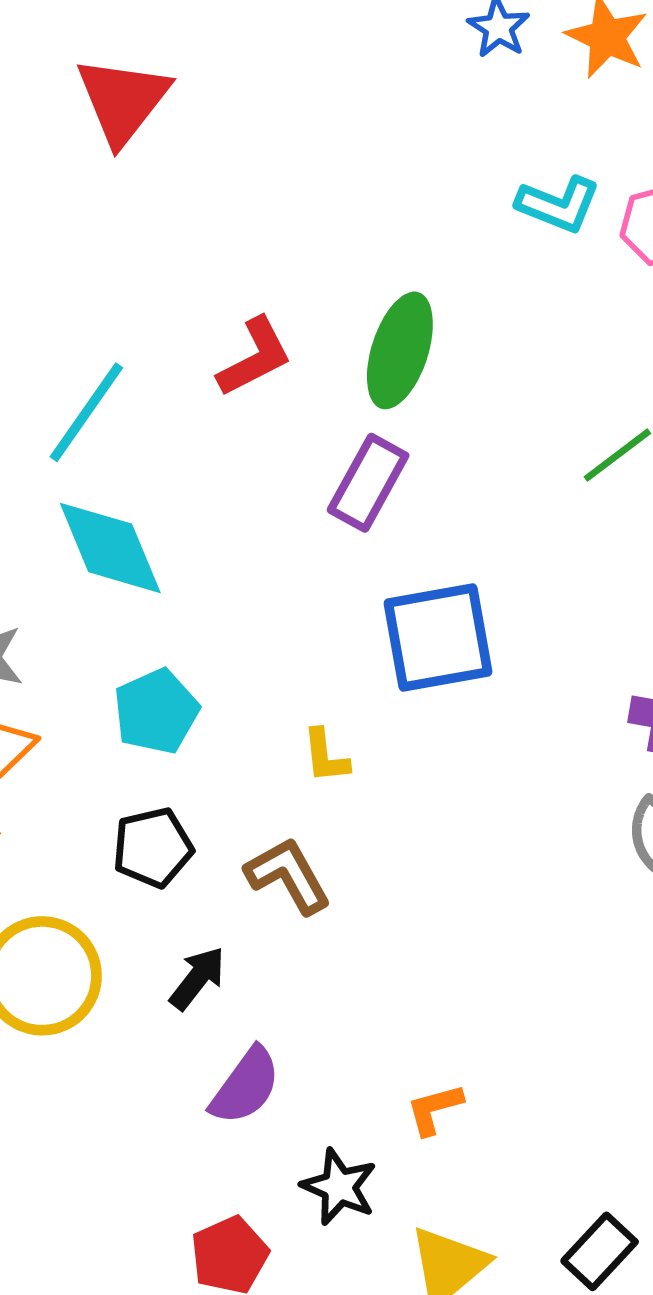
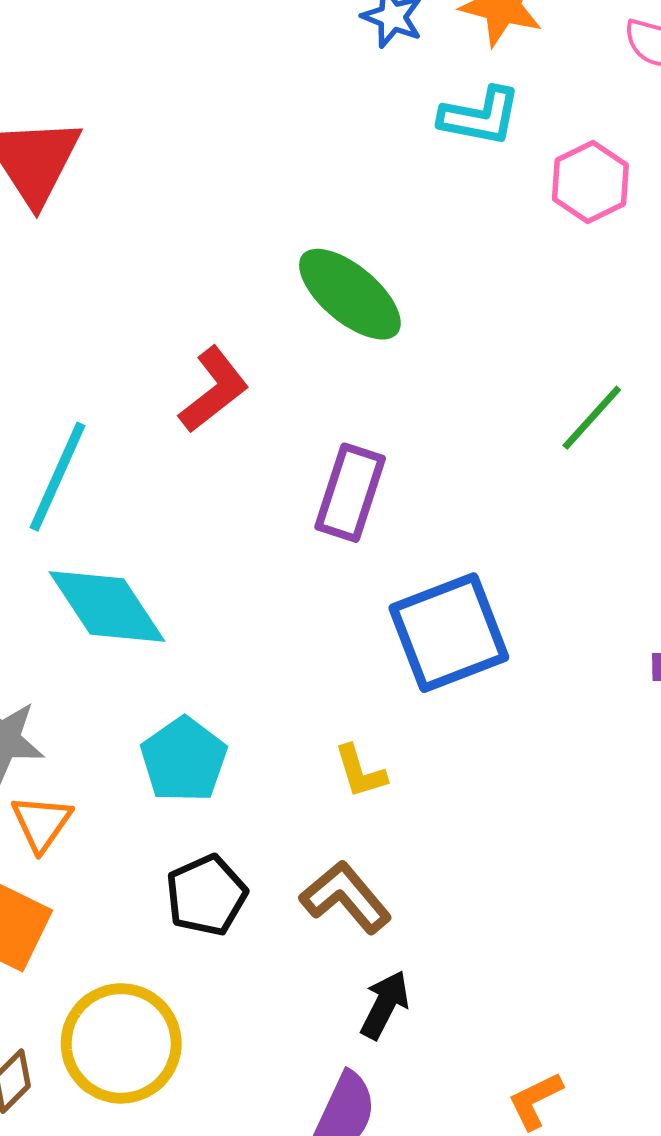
cyan L-shape: (558, 204) -> (480, 116), moved
green ellipse: (400, 350) -> (350, 294), moved, turned -57
black arrow: (197, 978) -> (385, 1005), moved

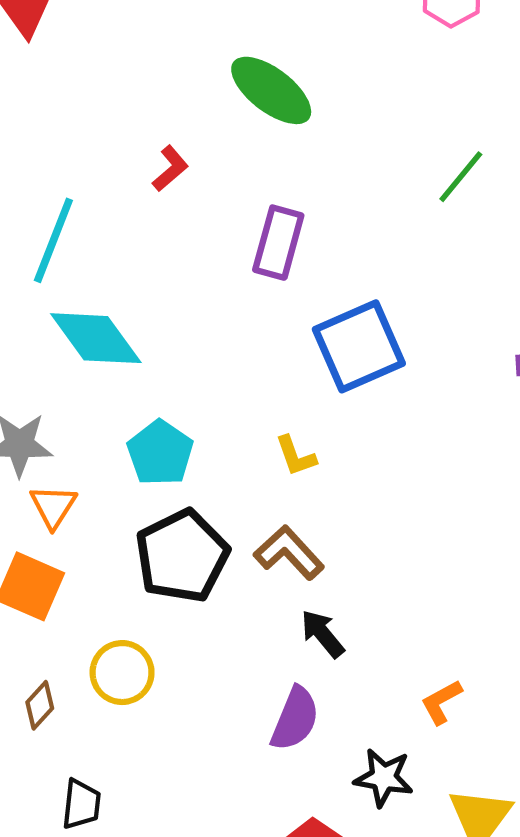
red L-shape: (214, 390) -> (170, 168), size x0.7
black pentagon: (206, 895) -> (182, 556), size x1.5
black arrow: (385, 1005) -> (323, 634), turned -64
yellow circle: (121, 1043) -> (122, 673), size x0.7

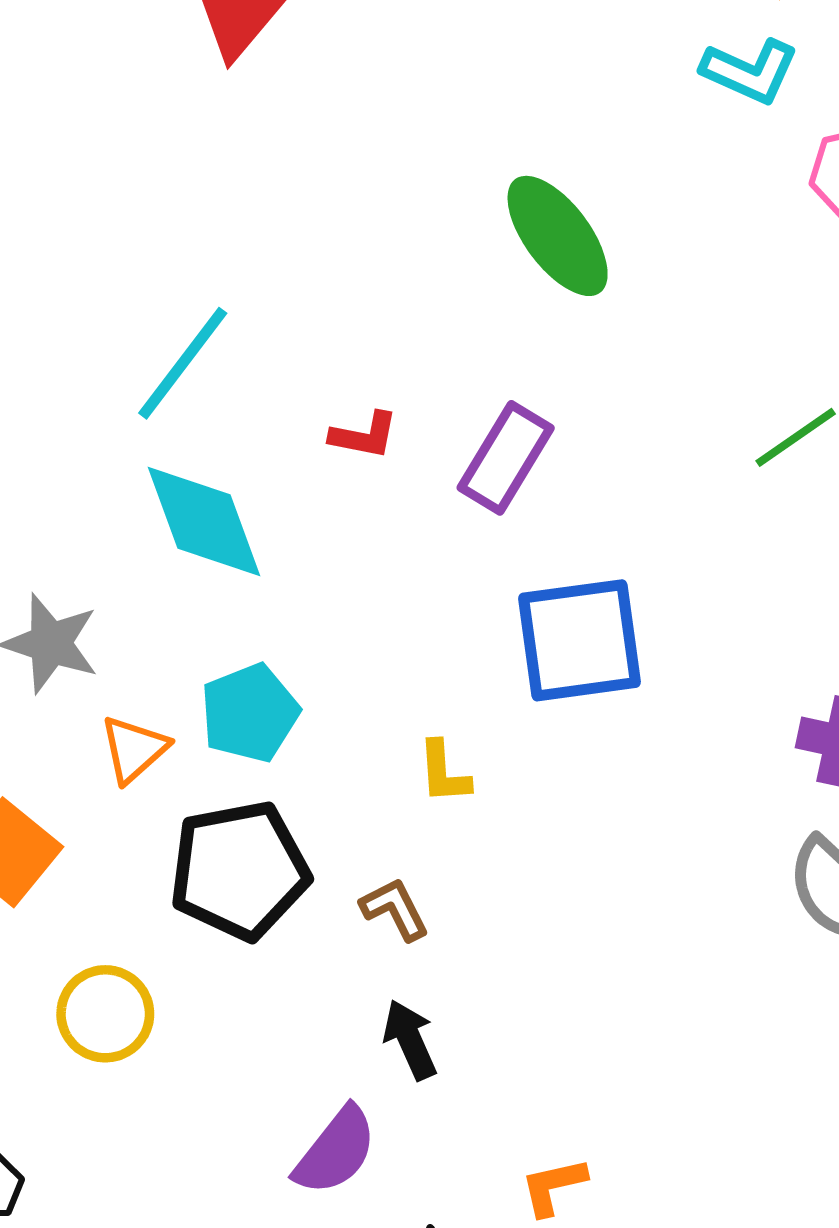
red L-shape: (170, 168) -> (364, 435), moved, turned 36
orange triangle: (53, 506) -> (134, 749), moved
brown L-shape: (289, 553) -> (395, 909), size x0.7

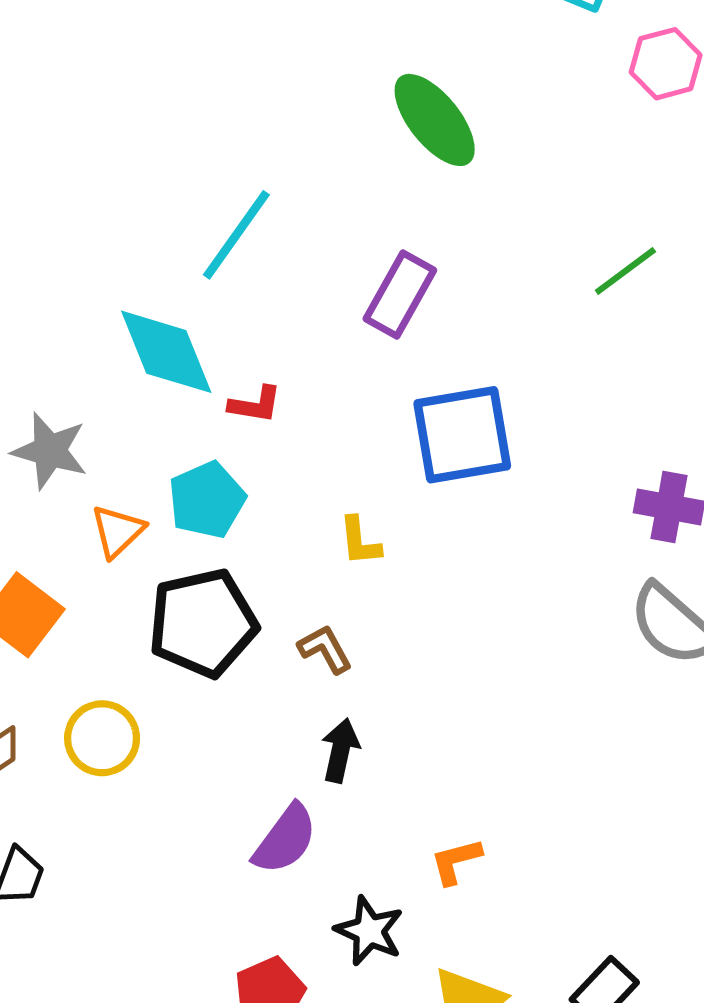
cyan line: (183, 363) -> (236, 235), moved
red L-shape: (364, 435) -> (255, 404), moved
black arrow: (410, 1040) -> (340, 750), turned 38

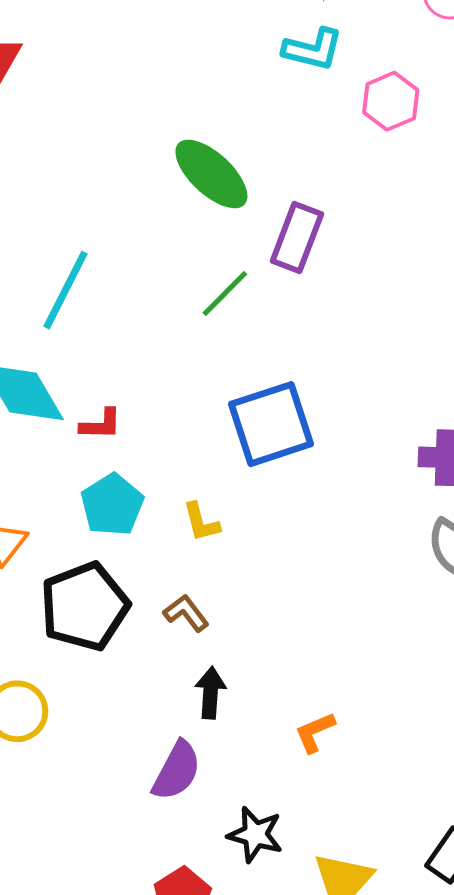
green line: (625, 271) -> (225, 293), moved
purple rectangle: (400, 294) -> (297, 237), moved
cyan pentagon: (207, 500) -> (112, 505), moved
orange L-shape: (456, 861) -> (315, 732), moved

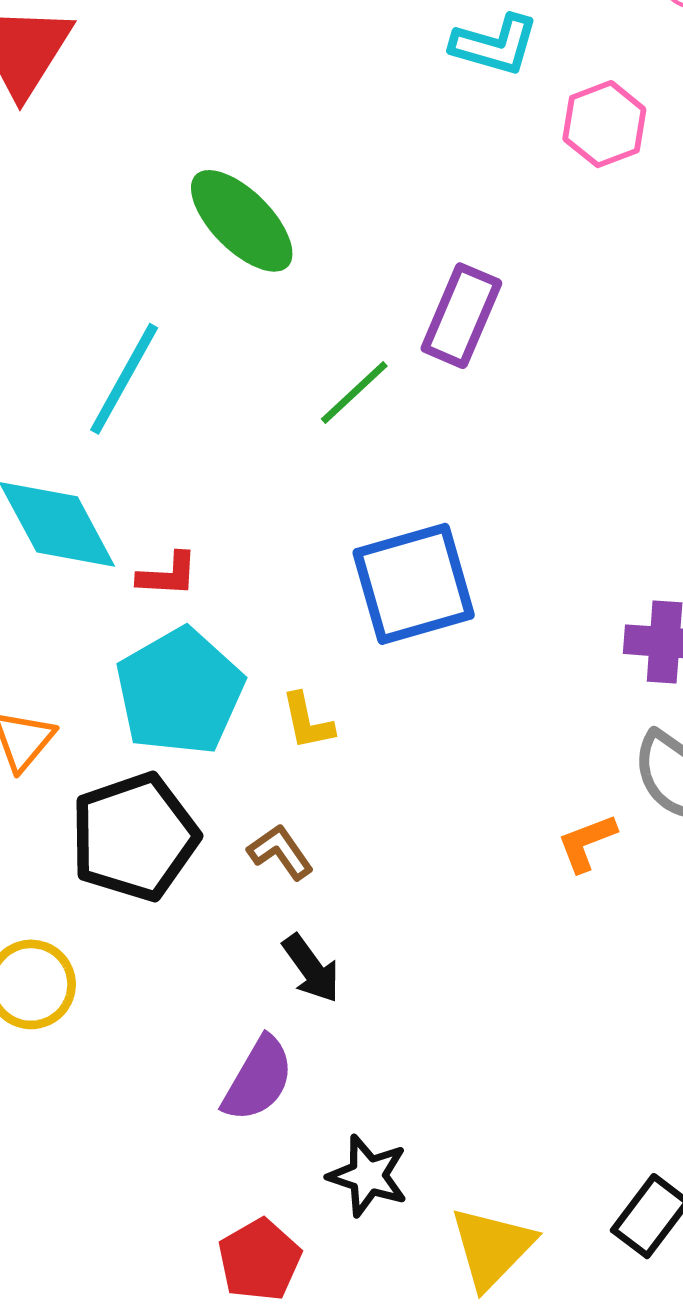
green ellipse: (211, 174) -> (242, 221), moved
cyan pentagon: (112, 505) -> (180, 692), size x1.4
black arrow: (210, 693) -> (311, 968), turned 138
orange L-shape: (315, 732) -> (587, 843), moved

